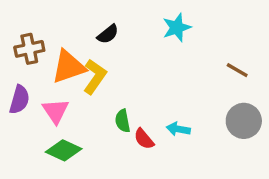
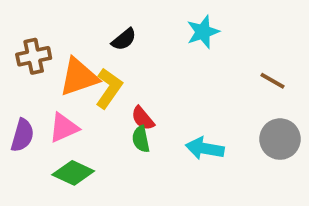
purple semicircle: (19, 100) -> (22, 135), moved
pink triangle: (55, 111) -> (64, 128), turned 40
cyan arrow: (178, 129) -> (205, 148), size x1.4
red semicircle: (144, 139) -> (143, 118), moved

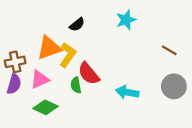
brown cross: (34, 56) -> (15, 62), moved
red semicircle: (143, 118) -> (89, 74), size x1.5
green semicircle: (141, 139) -> (76, 85), moved

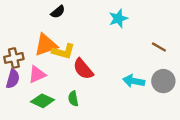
black semicircle: (77, 25) -> (58, 12), moved
yellow L-shape: (68, 55) -> (63, 51), turned 70
green semicircle: (76, 85) -> (73, 99), moved
cyan arrow: (127, 92) -> (134, 81), moved

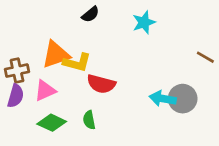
black semicircle: (58, 12) -> (90, 14), moved
brown line: (159, 47) -> (205, 57), moved
red semicircle: (83, 69) -> (101, 84), turned -35
gray circle: (163, 81) -> (183, 99), moved

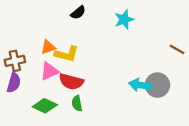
orange triangle: (56, 55) -> (48, 47), size x0.6
red semicircle: (101, 84) -> (71, 82), moved
pink triangle: (45, 91) -> (49, 71), moved

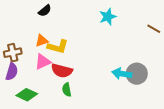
black semicircle: (78, 13) -> (45, 11), moved
brown line: (177, 49) -> (154, 29), moved
green diamond: (45, 106) -> (27, 95), moved

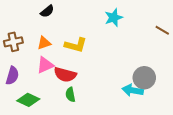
yellow L-shape: (58, 47) -> (76, 45), moved
brown cross: (13, 53) -> (13, 42), moved
cyan arrow: (122, 74) -> (133, 90), moved

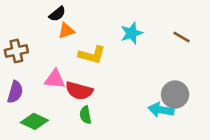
cyan star: (114, 18) -> (132, 33), moved
brown line: (162, 30) -> (181, 37), moved
orange triangle: (44, 43) -> (66, 31), moved
pink triangle: (45, 65) -> (55, 79), turned 30

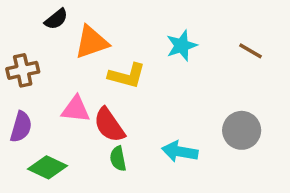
black semicircle: (57, 14) -> (56, 19), moved
orange triangle: (66, 31) -> (92, 42), size x1.5
red semicircle: (79, 91) -> (109, 125), turned 40
cyan arrow: (161, 110) -> (180, 152), moved

